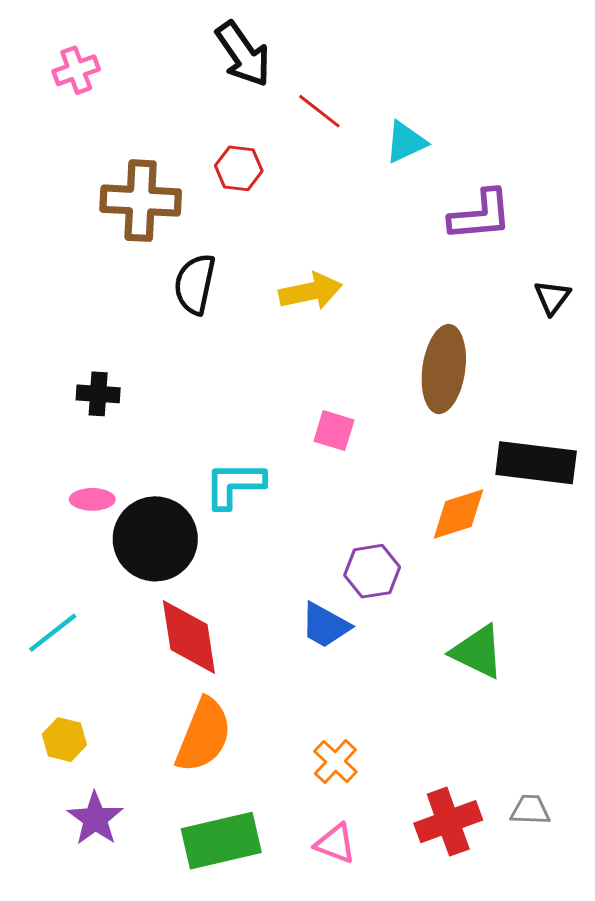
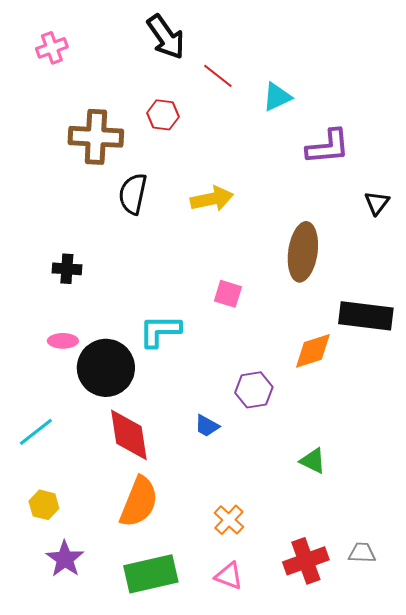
blue trapezoid: (325, 625) -> (207, 426), moved, size x0.7
green triangle: (477, 652) -> (313, 461), moved, size x0.7

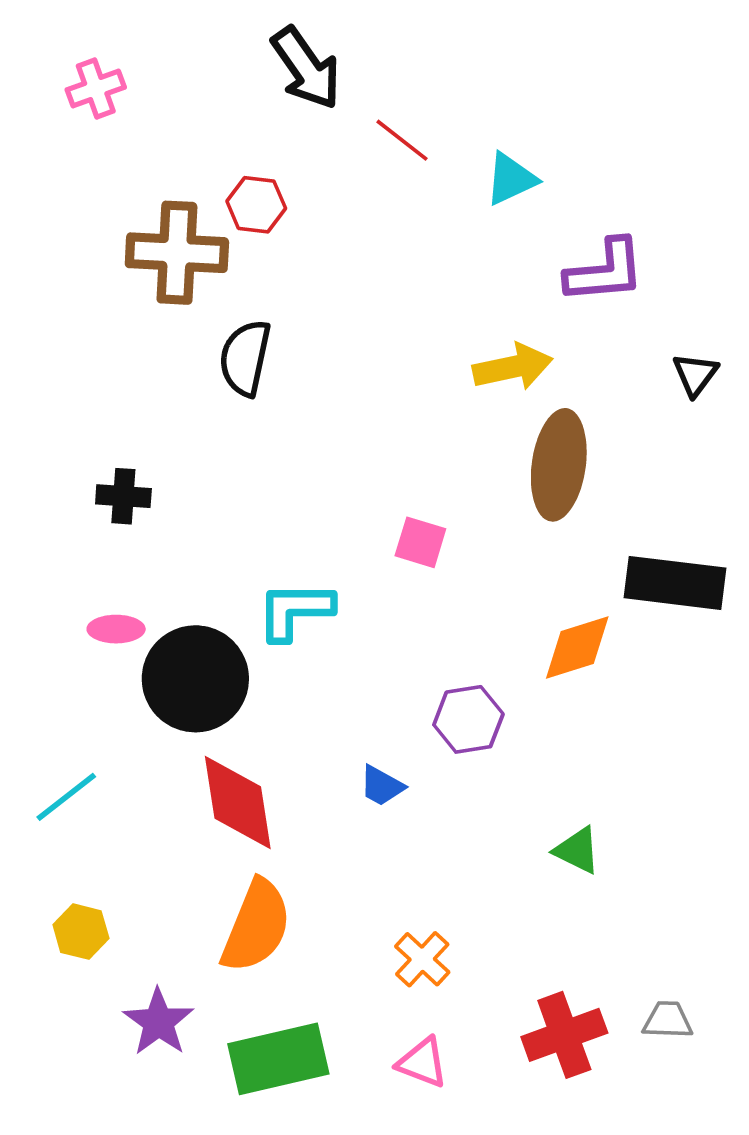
red hexagon: (163, 115) -> (256, 205), moved
yellow arrow: (212, 199) -> (513, 367), moved
purple star: (65, 559) -> (158, 1022), moved

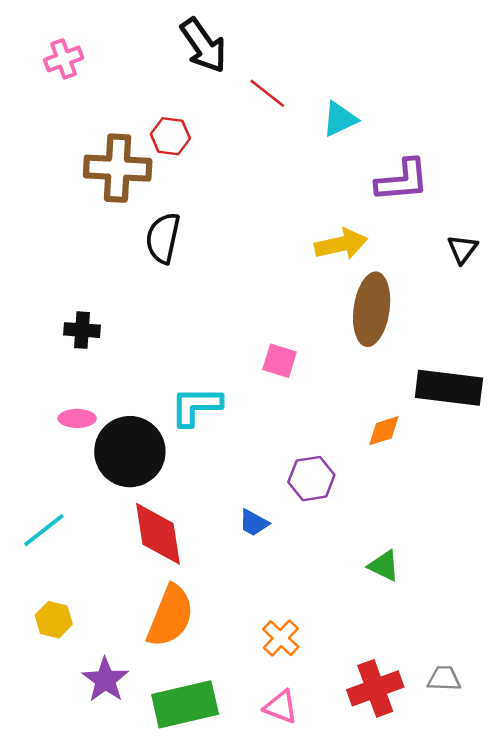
orange diamond: (577, 647) -> (384, 431), size x0.7

